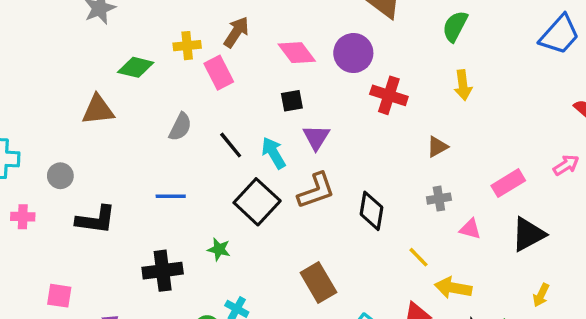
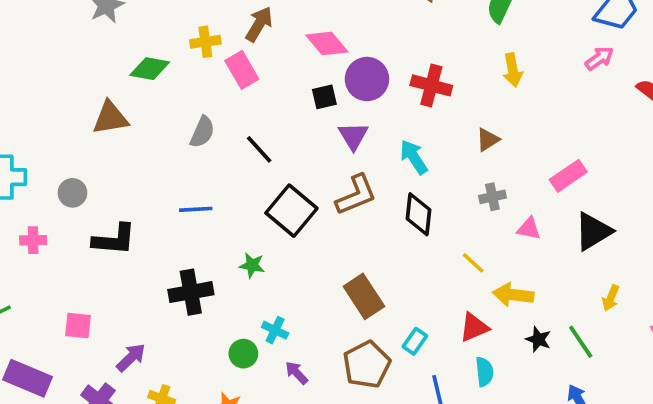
purple circle: (353, 53) -> (367, 79), moved
cyan arrow: (274, 153) -> (414, 157), moved
pink arrow: (566, 165) -> (599, 58), moved

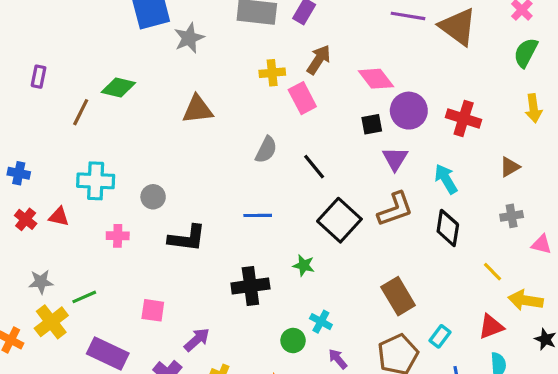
green diamond: (150, 69) -> (118, 88), moved
brown triangle: (110, 118) -> (198, 109), moved

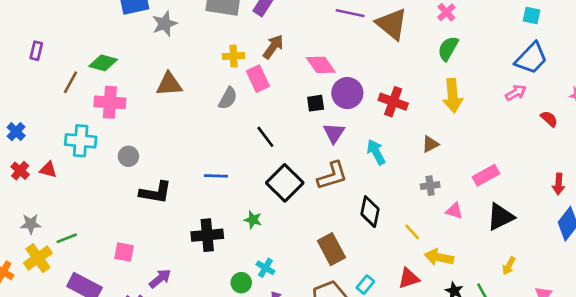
yellow arrow: (534, 108) -> (453, 96), size x1.4
gray semicircle: (266, 150) -> (228, 98), moved
blue cross: (19, 173) -> (16, 132), turned 30
black diamond: (448, 228) -> (370, 212), moved
pink cross: (118, 236) -> (110, 102), moved, size x1.6

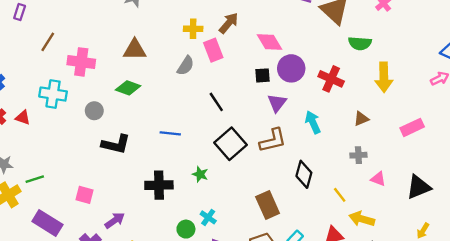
green semicircle: (448, 48) -> (360, 43), moved, turned -120
green diamond: (103, 63) -> (128, 88), moved
pink rectangle: (486, 175) -> (412, 127), moved

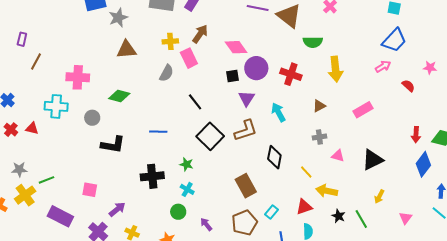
brown line: (48, 42) -> (36, 62), moved
brown triangle: (135, 50) -> (126, 49), moved
cyan cross: (208, 217) -> (187, 189), moved

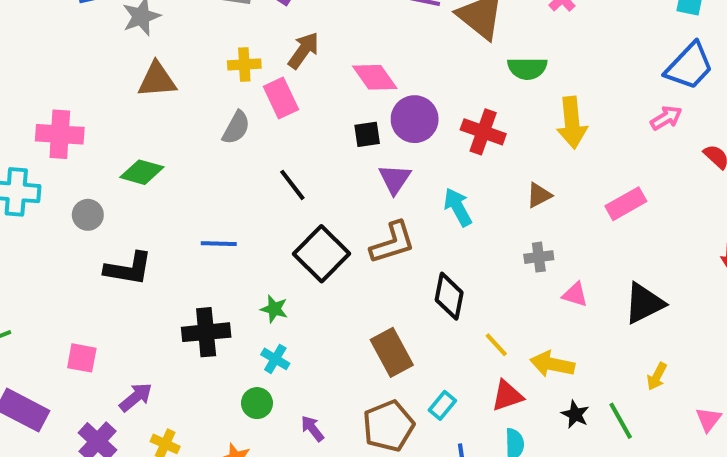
yellow line: (306, 172) -> (496, 345), moved

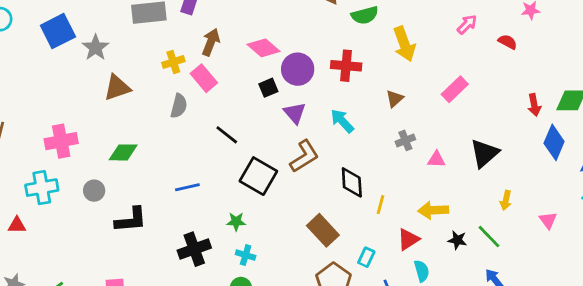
yellow line: (496, 345) -> (380, 205), moved, turned 72

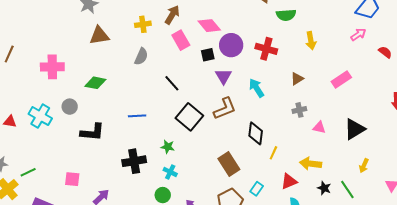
yellow arrow: (404, 44) -> (311, 41), size x0.7
pink rectangle: (204, 78) -> (181, 40), moved
cyan cross: (42, 188) -> (40, 116), moved, turned 30

